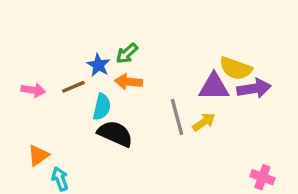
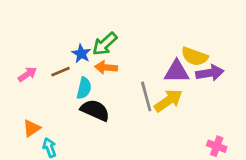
green arrow: (127, 53) -> (105, 44), size x1.4
pink arrow: (33, 90) -> (27, 74), turned -42
yellow arrow: (204, 122) -> (168, 101), size x1.5

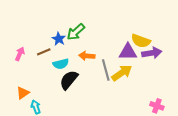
orange arrow: (106, 67) -> (87, 56), moved
pink arrow: (27, 74) -> (20, 54), turned -32
cyan semicircle: (84, 88) -> (61, 64), turned 63
black semicircle: (95, 110) -> (69, 80), turned -75

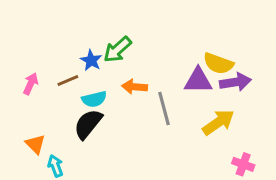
yellow arrow: (122, 73) -> (218, 122), moved
black semicircle: (69, 80) -> (88, 124), moved
orange triangle: (23, 93) -> (35, 144), turned -40

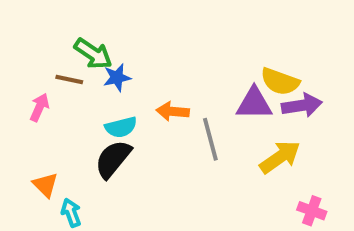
green arrow: (118, 50) -> (93, 54), moved, turned -104
blue star: (91, 60) -> (117, 78), turned 30
brown line: (68, 81) -> (69, 80), moved, turned 35

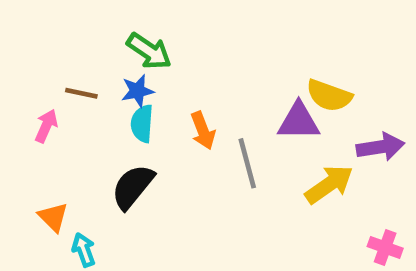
green arrow: (93, 54) -> (149, 51), moved
purple arrow: (302, 105) -> (380, 147), moved
orange arrow: (173, 111) -> (203, 131), turned -116
cyan semicircle: (121, 127) -> (142, 124), moved, turned 108
pink cross: (312, 211) -> (385, 247), moved

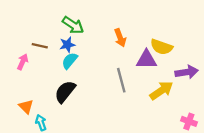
cyan semicircle: (142, 124) -> (70, 61), turned 36
orange arrow: (203, 131) -> (120, 38), moved

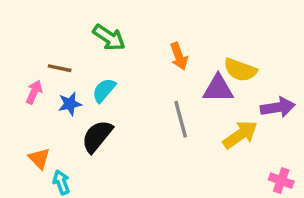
blue star: (67, 45) -> (70, 104), moved

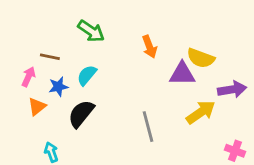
gray line: (181, 119) -> (148, 127), moved
orange triangle: (39, 158) -> (37, 107), moved, turned 36

